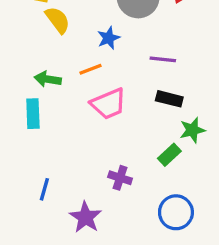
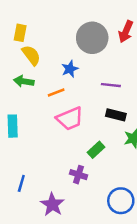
green arrow: (48, 79) -> (24, 81), moved
green rectangle: (169, 155) -> (96, 150), moved

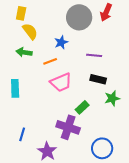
purple cross: (79, 175) -> (68, 127), size x1.6

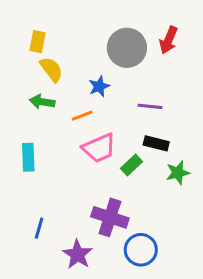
green rectangle: (82, 107) -> (132, 165), moved
blue circle: (102, 148) -> (141, 250), moved

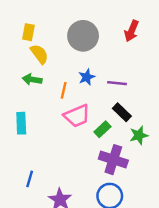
gray circle: (127, 48) -> (83, 36), moved
blue star: (99, 86) -> (87, 77), moved
orange line: (82, 116) -> (64, 90), turned -56
black rectangle: (156, 143) -> (122, 112), turned 30
purple cross: (110, 217) -> (113, 160), moved

